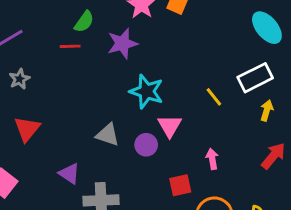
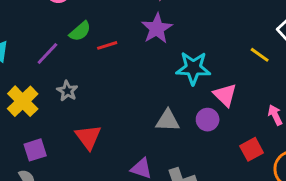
green semicircle: (84, 22) -> (80, 31), moved, turned 30

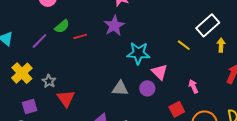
gray star: (67, 91) -> (49, 81), moved

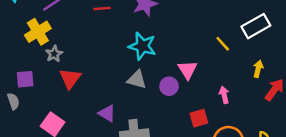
yellow arrow: (221, 45) -> (258, 69), moved
cyan star: (138, 53) -> (142, 46), moved
yellow cross: (22, 73) -> (38, 32), moved

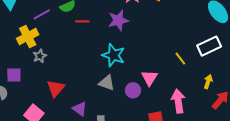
red triangle: (70, 78) -> (56, 88), moved
pink arrow: (224, 95) -> (178, 101), size x1.6

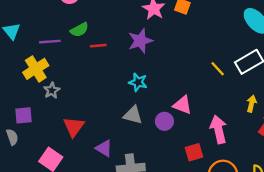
purple line: (42, 14) -> (50, 42), turned 30
cyan star: (113, 55) -> (138, 82), size x0.7
yellow line: (180, 59) -> (218, 69), moved
pink triangle: (149, 78) -> (182, 105), turned -36

